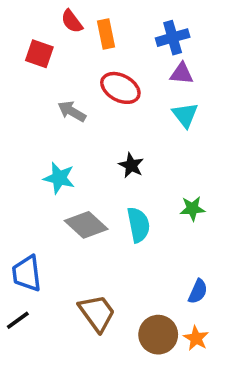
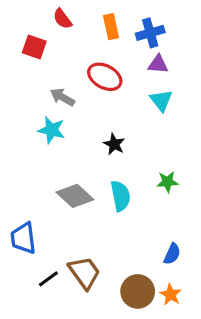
orange rectangle: (106, 34) -> (111, 27), moved
cyan star: (59, 178) -> (51, 130), moved
black line: (18, 320) -> (48, 279), moved

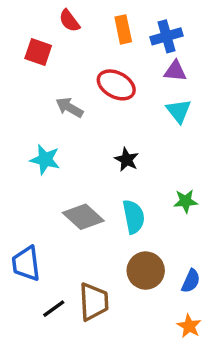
cyan star: (51, 130) -> (45, 160), moved
brown trapezoid: (84, 273) -> (94, 302), turned 33
brown circle: (138, 291) -> (146, 271), moved

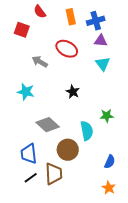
cyan semicircle: (134, 217) -> (87, 131), moved
blue trapezoid: (26, 264) -> (29, 154), moved
brown circle: (146, 271) -> (68, 150), moved

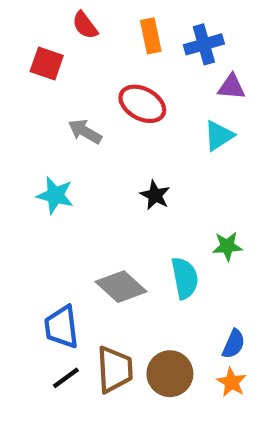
purple triangle: (101, 41) -> (232, 87), moved
cyan triangle: (103, 64) -> (219, 136), turned 35
gray diamond: (48, 125) -> (121, 287), moved
brown circle: (68, 150) -> (170, 374), moved
orange star: (109, 188) -> (232, 382), moved

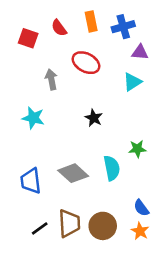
red semicircle: (85, 25) -> (59, 28), moved
gray arrow: (85, 131) -> (51, 79), turned 48
blue trapezoid: (62, 327) -> (31, 181), moved
blue semicircle: (234, 344) -> (141, 208), turned 120

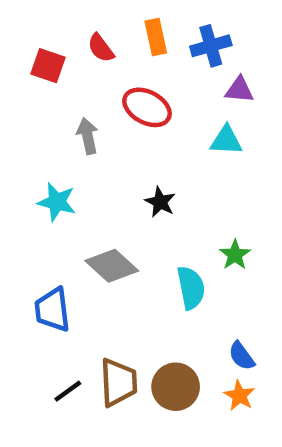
cyan triangle: (132, 82) -> (226, 140), turned 36
green star: (137, 149) -> (235, 255), turned -30
gray diamond: (73, 173) -> (112, 266), moved

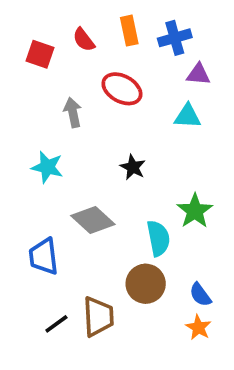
green star: (235, 255) -> (195, 211), size x1.4
brown circle: (176, 387) -> (146, 284), moved

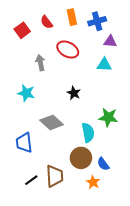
red square: (40, 54) -> (22, 30), turned 35
green star: (195, 211) -> (108, 117), turned -30
blue semicircle: (200, 295) -> (103, 164), moved
orange star: (198, 327) -> (93, 182), moved

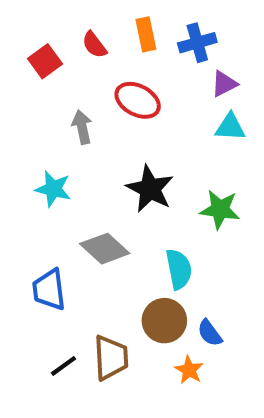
purple triangle: (110, 41) -> (224, 84), turned -32
cyan triangle: (104, 65) -> (230, 127), moved
black star: (74, 93) -> (150, 189), size x1.6
green star: (108, 117) -> (220, 209), moved

